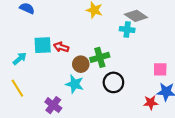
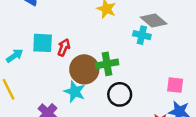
red arrow: (61, 47) -> (64, 47), turned 88
brown circle: (81, 64) -> (84, 69), size x1.5

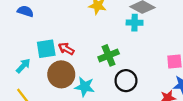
red arrow: (64, 47) -> (66, 49), turned -70
brown circle: (84, 69) -> (61, 74), moved

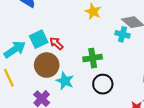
cyan square: (46, 49) -> (39, 39), turned -30
cyan arrow: (23, 66) -> (15, 49), size x1.5

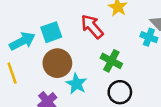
red arrow: (56, 43) -> (92, 27), moved, size x1.5
green cross: (93, 58) -> (111, 61), turned 30

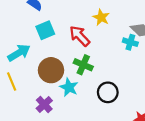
cyan square: (51, 32) -> (45, 30), moved
green cross: (111, 61) -> (83, 65), moved

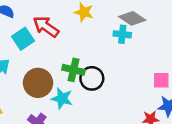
red arrow: (80, 36) -> (46, 27), moved
black circle: (108, 92) -> (92, 78), moved

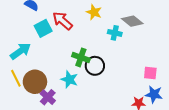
cyan cross: (122, 34) -> (115, 33), moved
brown circle: (38, 83) -> (35, 82), moved

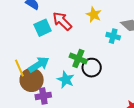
cyan arrow: (20, 51) -> (39, 64), moved
yellow line: (16, 78) -> (19, 68), moved
purple cross: (48, 97) -> (43, 96), turned 35

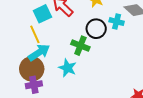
yellow line: (19, 68) -> (35, 34), moved
black circle: (92, 68) -> (96, 29), moved
purple cross: (43, 96) -> (34, 85), moved

